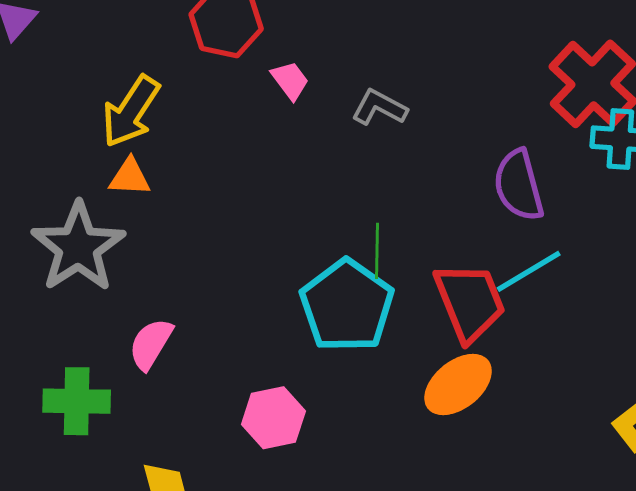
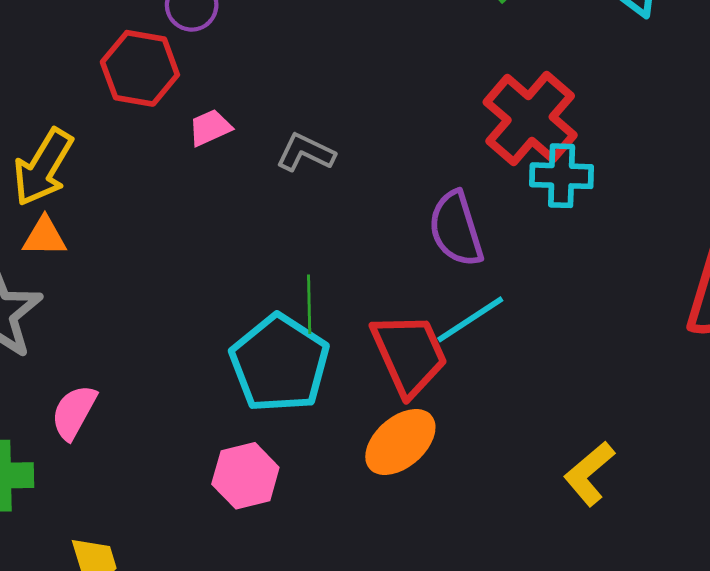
pink trapezoid: (290, 80) -> (210, 128), turned -75
pink hexagon: (273, 418) -> (245, 476), moved

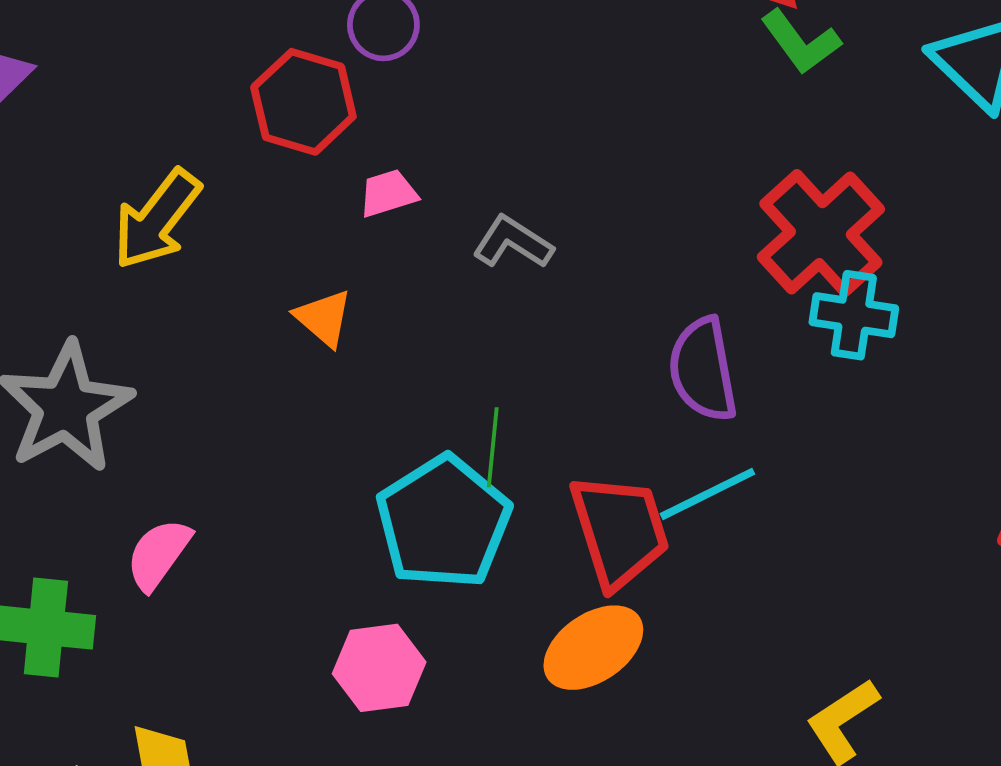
orange triangle: (45, 237) -> (324, 318), moved, turned 33

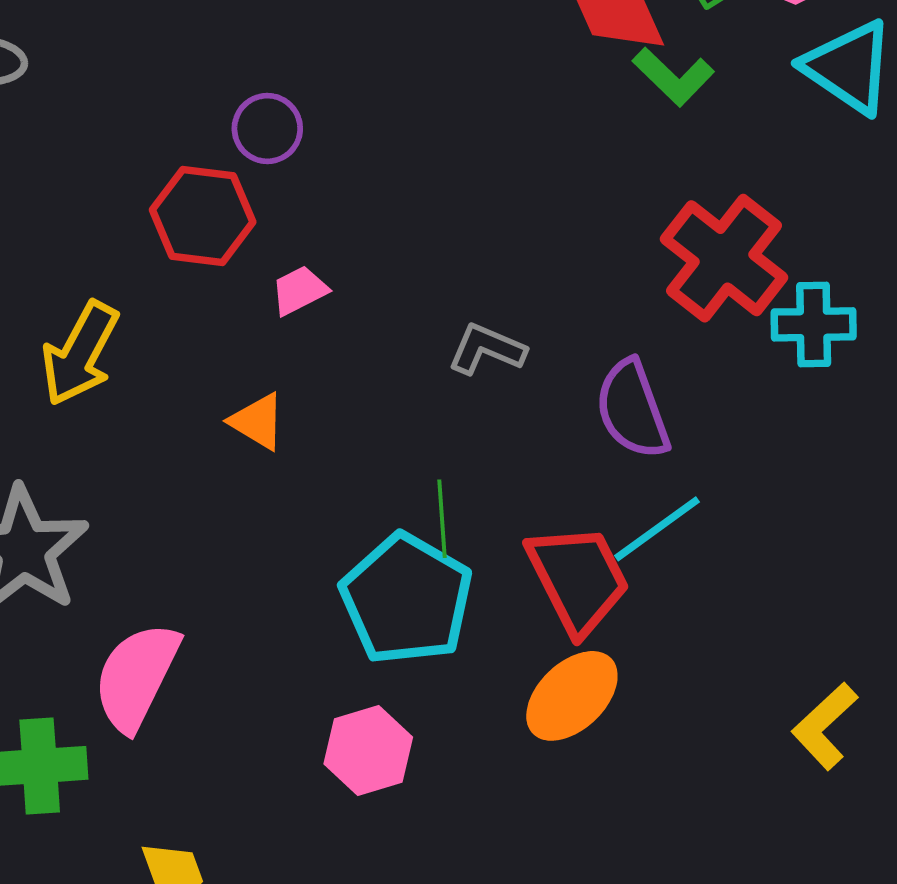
gray L-shape: (513, 242) -> (487, 349), moved
cyan cross: (854, 315) -> (814, 324), moved
pink semicircle: (158, 554) -> (136, 677), size x1.5

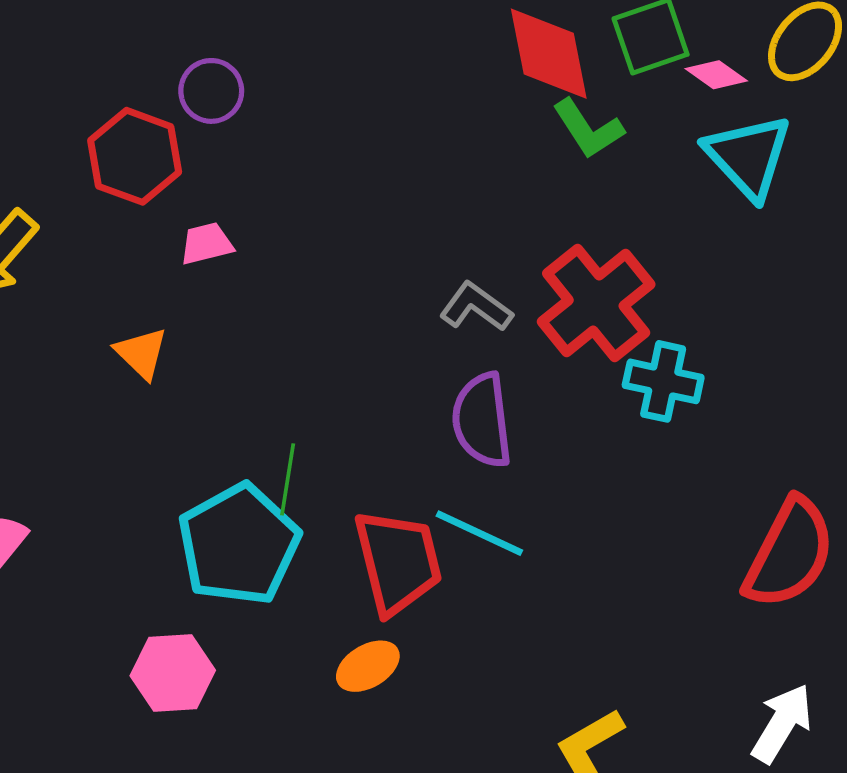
gray L-shape: (487, 349) -> (476, 307), moved
cyan line: (657, 529) -> (479, 533), turned 48
orange ellipse: (572, 696) -> (368, 666), size x0.7

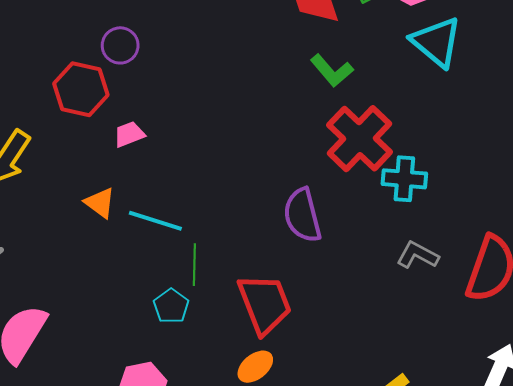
green L-shape: (588, 129) -> (332, 71), moved
gray L-shape: (476, 307) -> (418, 255), moved
cyan line: (479, 533) -> (155, 221), moved
cyan pentagon: (239, 544) -> (171, 306), size x0.5

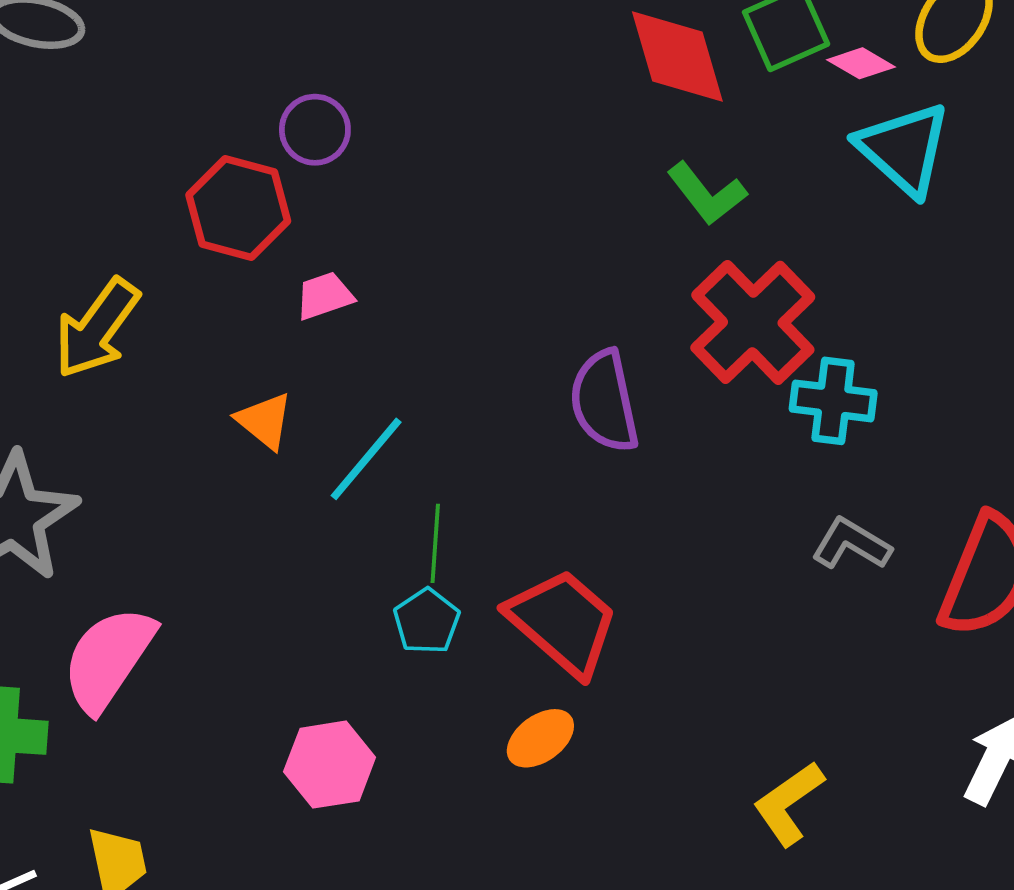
purple semicircle: (302, 215) -> (604, 401), moved
cyan line: (155, 221) -> (366, 459), turned -70
red trapezoid: (265, 304) -> (563, 622), turned -30
cyan pentagon: (171, 306) -> (427, 621), moved

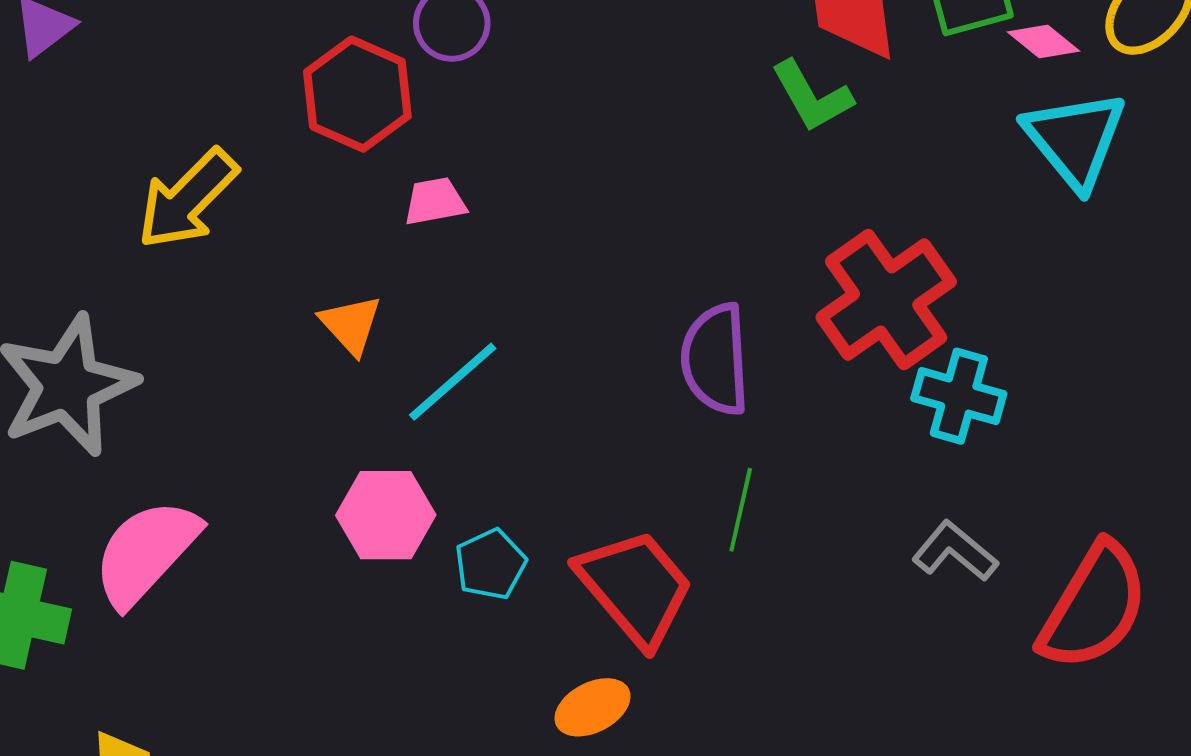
green L-shape: (707, 194) -> (812, 96), moved
green line: (435, 543) -> (741, 510), moved
pink hexagon: (330, 765) -> (386, 515), moved

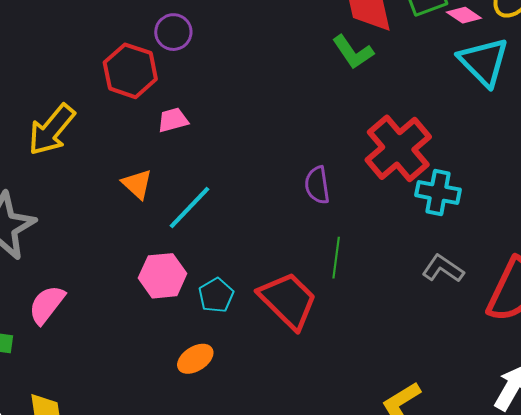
purple semicircle: (715, 359) -> (317, 185), size x0.7
pink semicircle: (146, 552) -> (47, 305), size x0.7
orange ellipse: (593, 707) -> (195, 359), moved

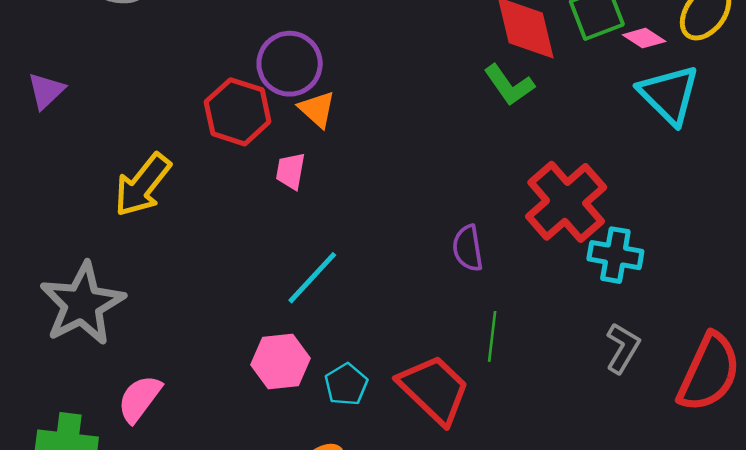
purple circle: (173, 32) -> (290, 64), size x1.4
pink trapezoid: (173, 120) -> (290, 171), turned -64
orange triangle: (137, 184) -> (317, 109), moved
gray L-shape: (443, 269) -> (623, 348), turned 87

